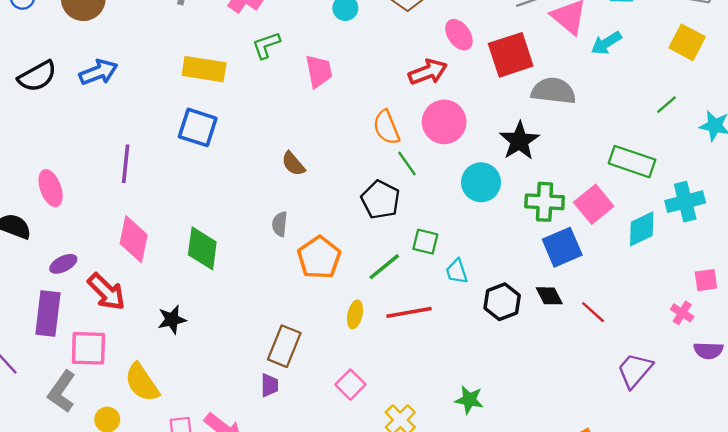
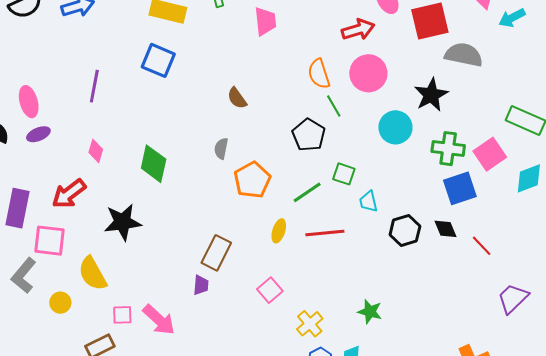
pink diamond: (134, 239) -> (96, 151), size x0.6
purple ellipse: (63, 264) -> (38, 134), moved
red arrow: (106, 292) -> (69, 194), turned 93
black star: (172, 320) -> (123, 222), size x1.5

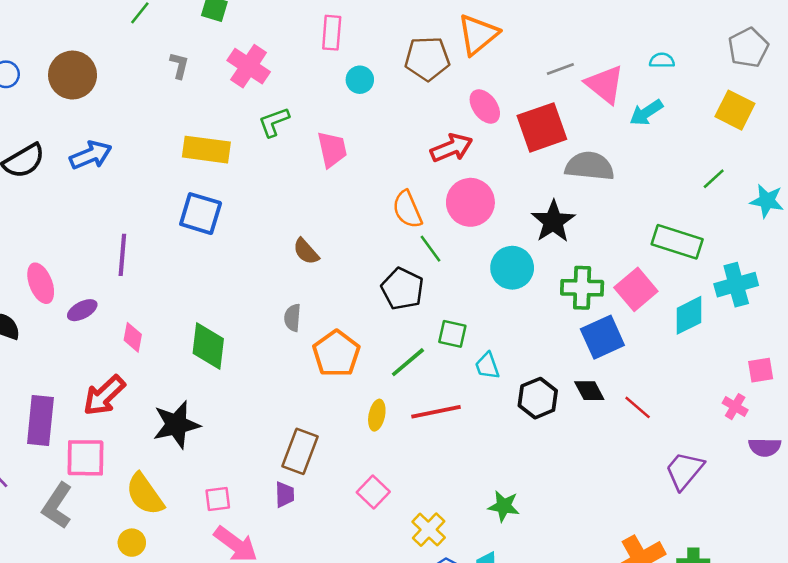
purple ellipse: (38, 134) -> (82, 310), moved
yellow circle: (60, 303) -> (132, 543), moved
pink square: (122, 315) -> (218, 499), moved

